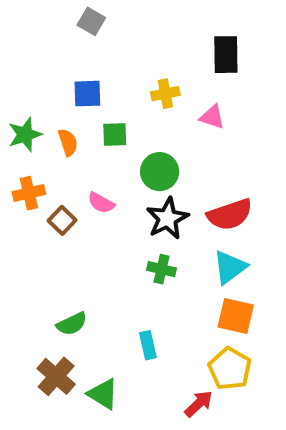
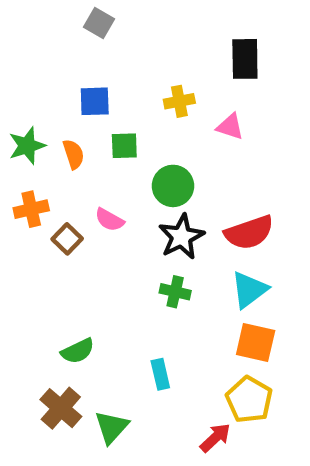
green triangle: (103, 394) -> (112, 427), turned 40

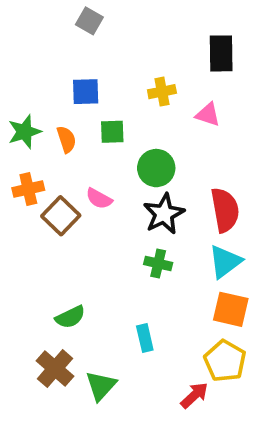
red semicircle: (249, 232) -> (225, 210), turned -81
brown square: (67, 239) -> (61, 216), size x1.4

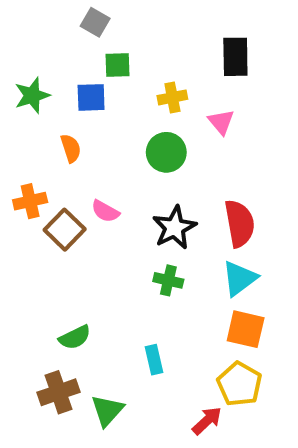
pink triangle: (208, 115) -> (221, 122), turned 32
green star: (24, 132) -> (32, 95), moved
green square: (112, 132) -> (117, 65), moved
green circle: (156, 168) -> (166, 152), moved
brown cross: (55, 369) -> (59, 392), turned 30

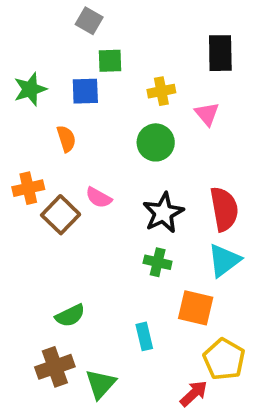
orange square: (246, 329) -> (196, 308), moved

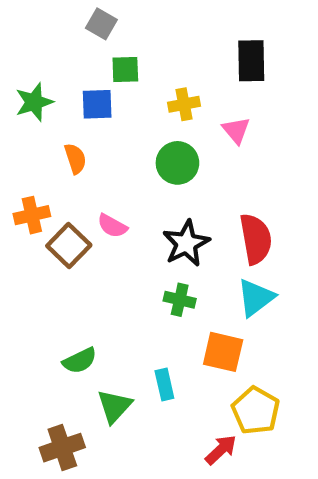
brown cross: (55, 367) -> (62, 448), moved
green triangle: (101, 384) -> (114, 406), moved

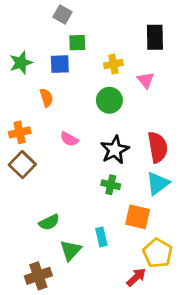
brown square: (69, 245) -> (22, 165), moved

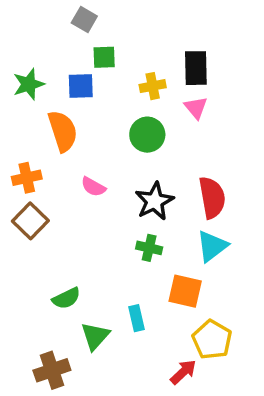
black rectangle: (155, 37) -> (196, 68), moved
orange semicircle: (46, 98) -> (63, 131), size x1.6

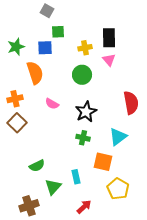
red semicircle: (212, 198) -> (131, 103), moved
red arrow: (183, 372) -> (84, 207), moved

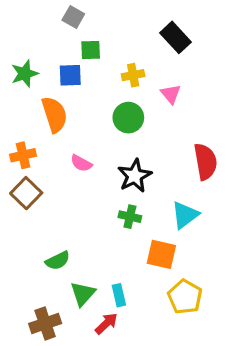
black rectangle: (109, 38) -> (176, 37), moved, turned -42
cyan rectangle: (76, 177) -> (119, 295), moved
red arrow: (84, 207) -> (106, 323), moved

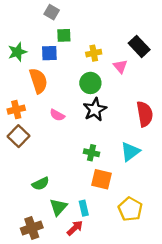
black rectangle: (176, 37) -> (139, 46), moved
black star: (135, 176) -> (95, 110), moved
orange square: (161, 254) -> (101, 179), moved

